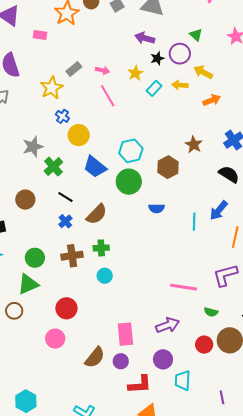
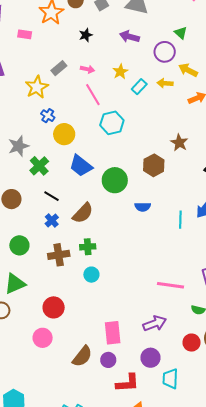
black star: (157, 58) -> (86, 35), moved
cyan hexagon: (131, 151) -> (112, 123), moved
green circle: (35, 258) -> (19, 245), moved

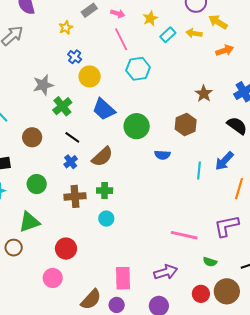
yellow star: (37, 87) -> (66, 28), size x0.6
brown hexagon: (154, 165) -> (186, 124), moved

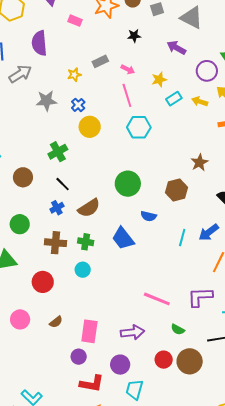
gray star: (43, 85) -> (46, 101), moved
blue trapezoid: (104, 109) -> (123, 238), moved
red circle: (66, 249) -> (43, 282), moved
brown semicircle: (91, 299) -> (56, 322), moved, size x0.6

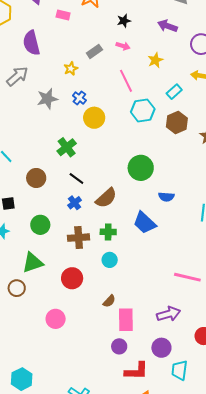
pink arrow: (128, 69) -> (123, 46), moved
cyan rectangle: (174, 99) -> (174, 92), moved
brown hexagon: (176, 190) -> (177, 123), moved
brown semicircle: (56, 322) -> (109, 301), moved

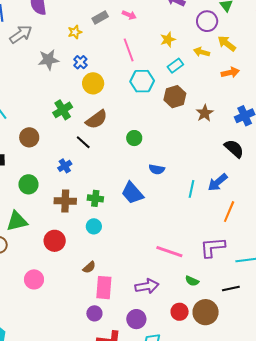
yellow star: (155, 60) -> (168, 40), moved
green circle: (141, 168) -> (134, 138), size x0.6
black line: (76, 178) -> (83, 142), moved
brown semicircle: (106, 198) -> (97, 119), moved

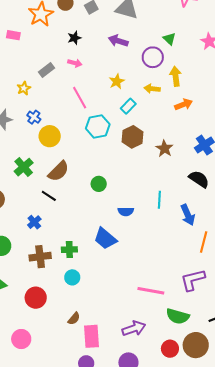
yellow arrow: (227, 43) -> (176, 76), turned 54
blue arrow: (218, 182) -> (188, 215), turned -65
cyan line: (191, 189) -> (159, 200), moved
green semicircle: (192, 281) -> (178, 316), size x1.6

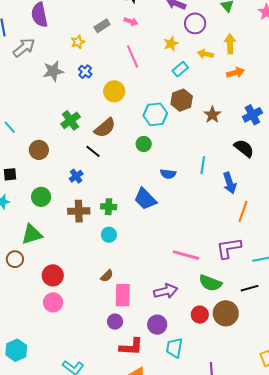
purple circle: (153, 57) -> (195, 23), moved
cyan hexagon: (98, 126) -> (155, 114), moved
yellow circle: (50, 136) -> (114, 91), moved
red circle: (36, 298) -> (53, 275), moved
pink circle: (21, 339) -> (53, 302), moved

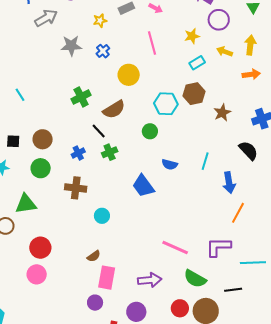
brown circle: (39, 150) -> (43, 139), moved
green cross: (109, 207) -> (110, 152), moved, turned -35

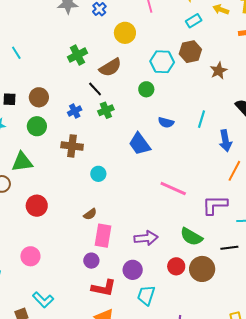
pink line: (175, 247) -> (173, 189), moved
pink circle: (37, 274) -> (30, 256), moved

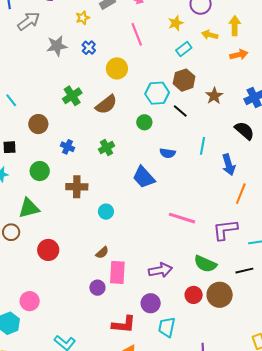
black line: (95, 89) -> (180, 111), moved
brown circle: (39, 97) -> (38, 124), moved
blue cross: (75, 111) -> (68, 147), moved, turned -32
pink circle: (30, 256) -> (30, 301), moved
purple circle: (91, 261) -> (97, 288), moved

